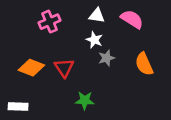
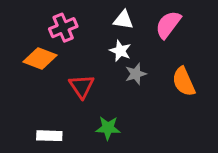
pink semicircle: (132, 19) -> (168, 25), turned -85
orange diamond: (31, 68) -> (40, 58), moved
white rectangle: (18, 106) -> (49, 136), moved

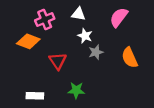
white triangle: (123, 20) -> (78, 14), moved

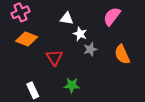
white triangle: (78, 14) -> (67, 18), moved
pink cross: (45, 19) -> (20, 12), moved
white rectangle: (35, 96) -> (33, 90), turned 63

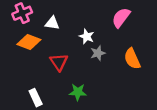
white triangle: (67, 18) -> (52, 23), moved

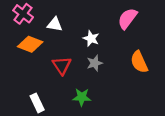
pink cross: (22, 13) -> (23, 14), turned -30
gray star: (98, 53) -> (95, 63), moved

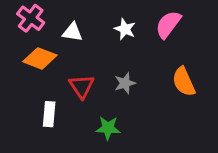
white star: (91, 38) -> (125, 29), moved
white rectangle: (37, 103) -> (49, 114), moved, turned 30

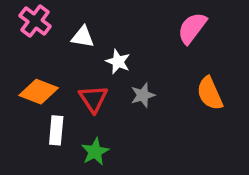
white star: (125, 29) -> (118, 62), moved
orange diamond: (40, 58) -> (39, 92), moved
green star: (108, 128) -> (95, 152), moved, turned -30

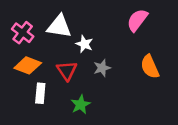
pink cross: (35, 21) -> (23, 33), moved
white triangle: (83, 37) -> (59, 26), size x1.5
green star: (95, 152) -> (81, 104), moved

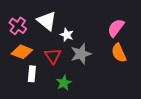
pink semicircle: (137, 20) -> (116, 28), moved
white triangle: (59, 26) -> (47, 21), turned 30
gray star: (102, 68) -> (81, 54), size x1.5

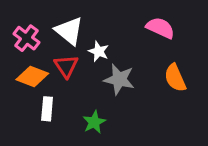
pink semicircle: (116, 28) -> (160, 28), moved, turned 78
gray star: (81, 54) -> (119, 79), turned 30
red triangle: (53, 56) -> (66, 66), moved

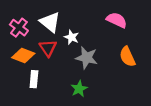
green star: (94, 122) -> (79, 89), moved

